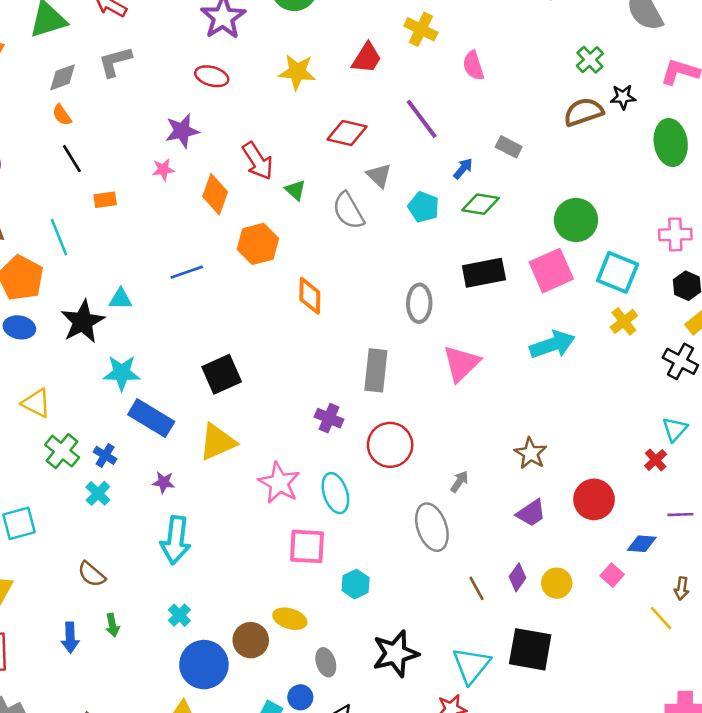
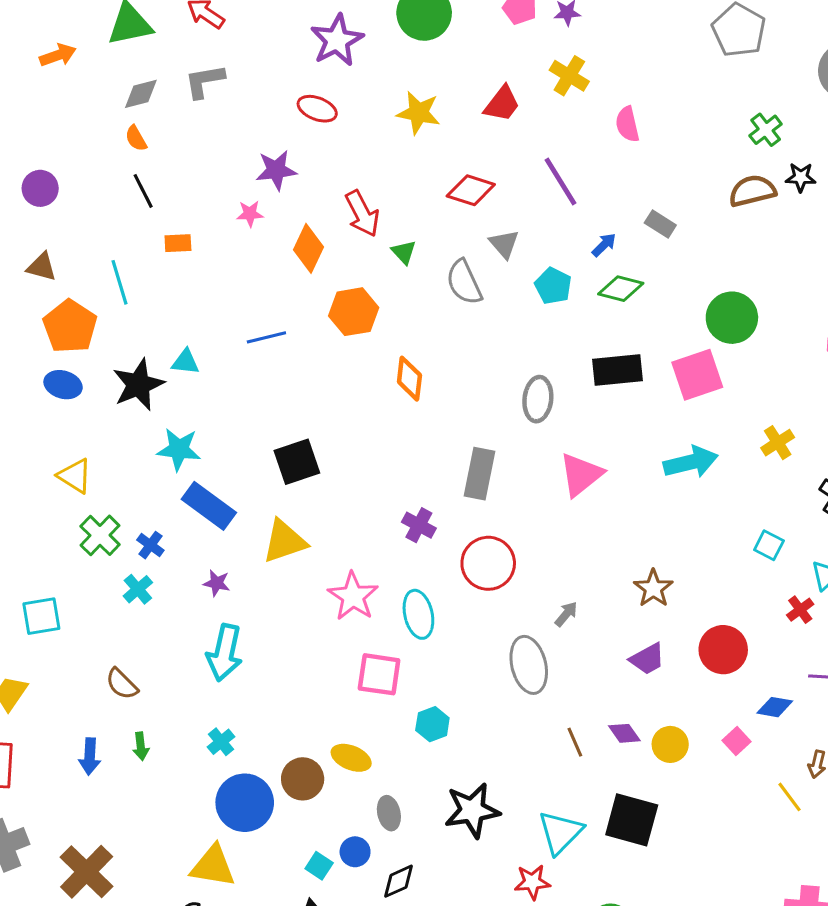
cyan square: (618, 272) -> (769, 545), moved, size x0.6
purple diamond: (517, 577) -> (624, 733), turned -76

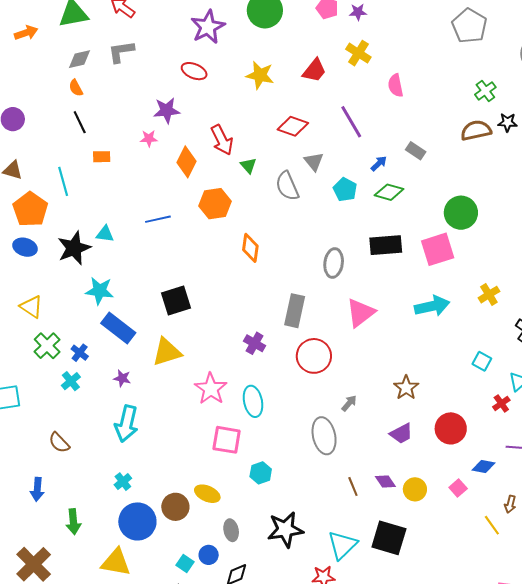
red circle: (488, 563) -> (314, 356), moved
green arrow: (141, 746) -> (73, 522), moved, size x1.4

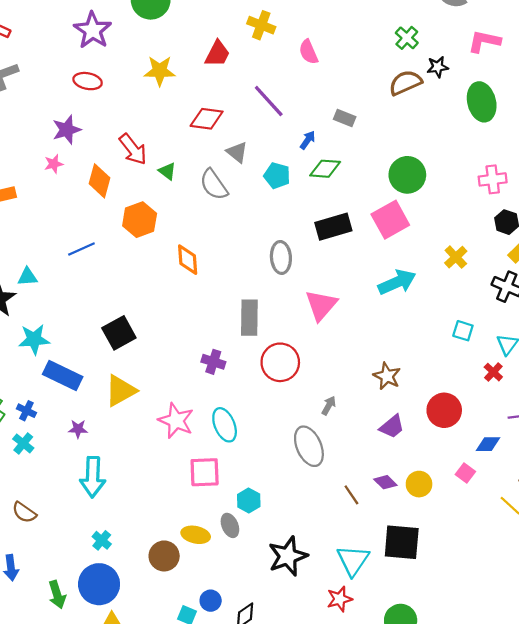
blue circle: (137, 521) -> (99, 584), moved
gray ellipse: (231, 530) -> (230, 525), moved

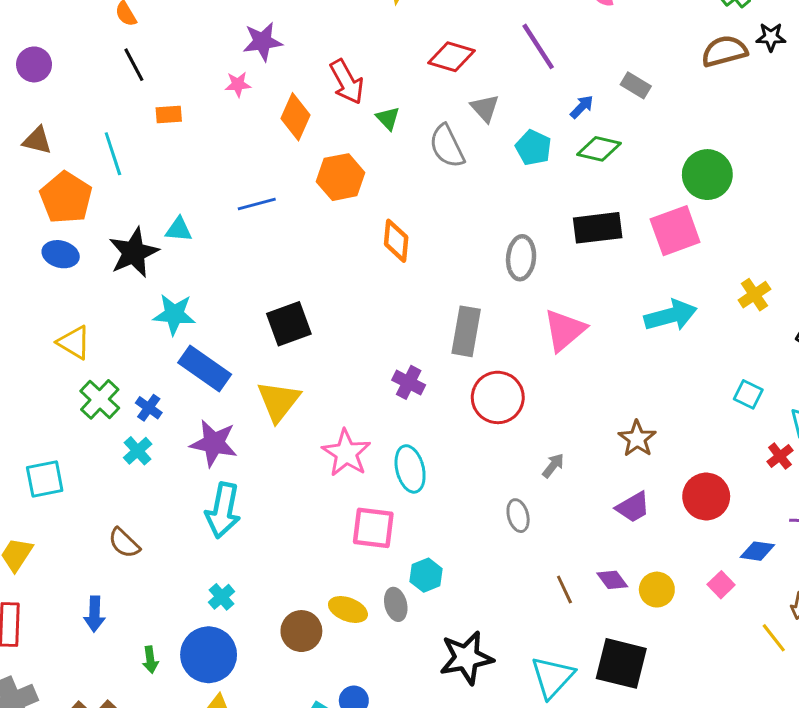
yellow triangle: (120, 391) -> (279, 401), turned -32
purple star: (78, 429) -> (214, 443), size x1.8
gray ellipse: (309, 446) -> (518, 516), size x0.6
green arrow: (57, 595) -> (150, 660), size x0.7

